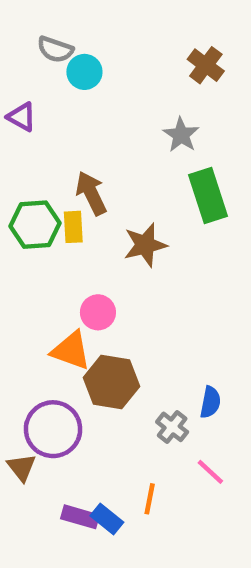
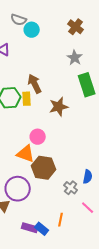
brown cross: (206, 65) -> (76, 27), moved

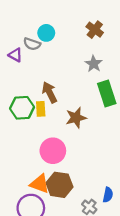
gray semicircle: (19, 20) -> (32, 44), moved
pink circle: (38, 137) -> (53, 151), size x1.5
orange triangle: (26, 154) -> (40, 184), moved

